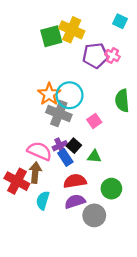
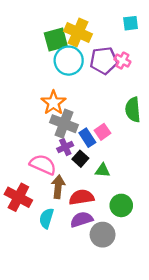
cyan square: (120, 21) -> (131, 23), turned -32
cyan circle: (70, 95) -> (69, 61), moved
purple cross: (60, 146) -> (65, 147), moved
blue rectangle: (65, 157) -> (87, 138), moved
brown arrow: (35, 172) -> (58, 187), moved

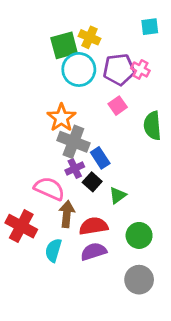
yellow cross: (78, 33) -> (90, 37), size x0.7
pink square: (103, 132) -> (118, 106), moved
green triangle: (103, 170) -> (118, 195), turned -42
gray circle: (103, 235) -> (139, 280), moved

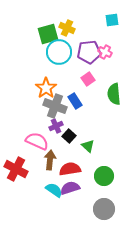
blue rectangle: (100, 158) -> (75, 101), moved
green triangle: (118, 195) -> (88, 146), turned -40
cyan semicircle: (53, 250) -> (54, 190), moved, turned 108

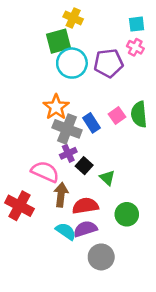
yellow cross: (67, 28) -> (73, 18), moved
pink cross: (105, 52) -> (135, 47), moved
pink square: (88, 79) -> (117, 116), moved
gray circle: (104, 209) -> (101, 257), moved

